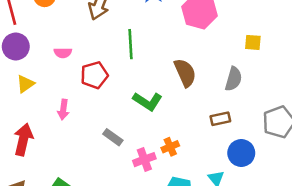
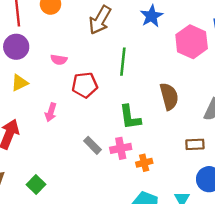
green L-shape: (148, 101) -> (130, 117), turned 40
pink cross: (144, 160) -> (121, 148), moved

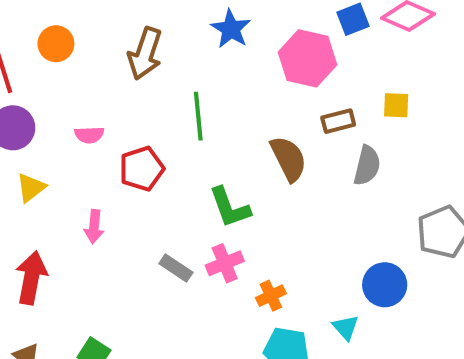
brown rectangle: (195, 144) -> (338, 121), moved
orange cross: (144, 163) -> (271, 296), moved

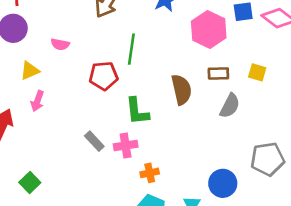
red pentagon: (142, 169) -> (104, 76), moved
yellow triangle: (31, 188) -> (30, 71), moved
pink arrow: (94, 227) -> (37, 101), moved

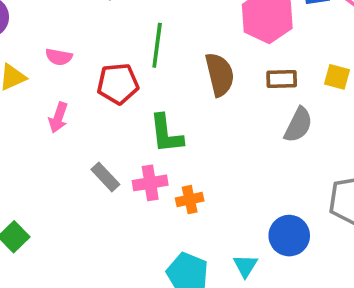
pink semicircle: (60, 44) -> (59, 57), moved
brown semicircle: (182, 90) -> (220, 75), moved
pink arrow: (37, 101) -> (58, 117), moved
orange cross: (150, 173) -> (190, 200), moved

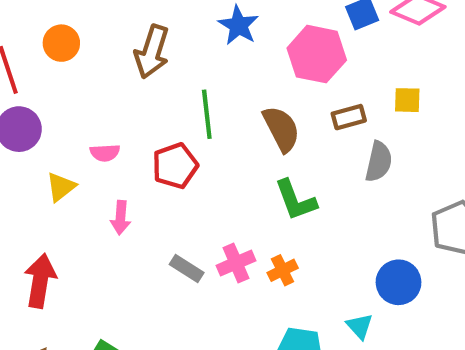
green L-shape: (166, 134) -> (296, 200), moved

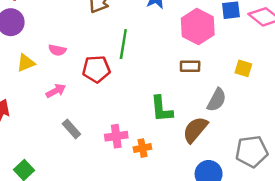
brown rectangle: (349, 117) -> (190, 66), moved
brown semicircle: (281, 129) -> (195, 130), moved, turned -128
pink arrow: (121, 218) -> (56, 91), turned -138
gray rectangle: (187, 269) -> (71, 129), moved

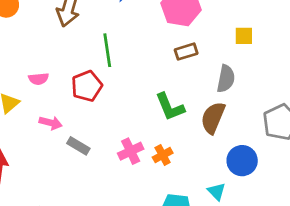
pink arrow: (56, 91) -> (51, 123), turned 60
gray rectangle: (71, 129) -> (78, 146), moved

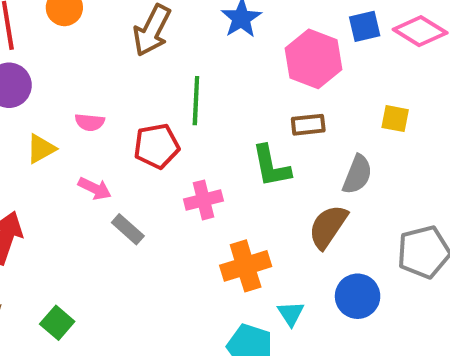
green L-shape: (170, 107) -> (271, 166), moved
pink cross: (131, 151) -> (203, 200), moved
orange cross: (163, 155) -> (246, 266), size x1.6
cyan triangle: (217, 192) -> (291, 314), moved

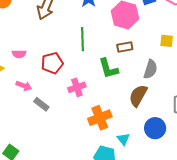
green line: (196, 101) -> (83, 39), moved

